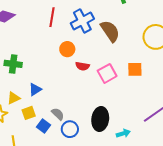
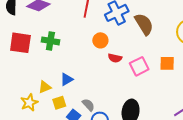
green cross: (13, 64) -> (50, 41), moved

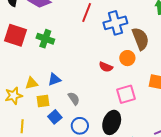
orange circle: (100, 40) -> (127, 58), moved
pink square: (139, 66) -> (126, 94), moved
gray semicircle: (88, 105) -> (74, 99), moved

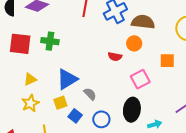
brown semicircle: (140, 39) -> (143, 22), turned -50
blue triangle: (54, 79) -> (67, 79), size x1.6
yellow triangle: (32, 83) -> (30, 79), moved

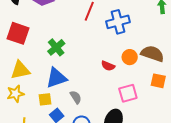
brown semicircle: (143, 22) -> (152, 54), moved
green cross: (50, 41) -> (56, 47), moved, turned 30
yellow triangle: (30, 79) -> (20, 70), size x1.5

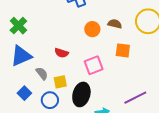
brown semicircle: (152, 54) -> (115, 24), size x0.6
red semicircle: (108, 66) -> (61, 53), moved
yellow square: (45, 99) -> (60, 82), moved

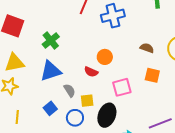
orange circle: (92, 29) -> (105, 57), moved

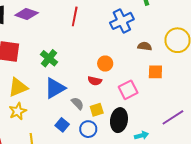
blue cross: (113, 16) -> (122, 21), moved

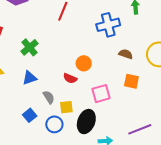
blue triangle: (55, 88) -> (30, 78), size x0.7

